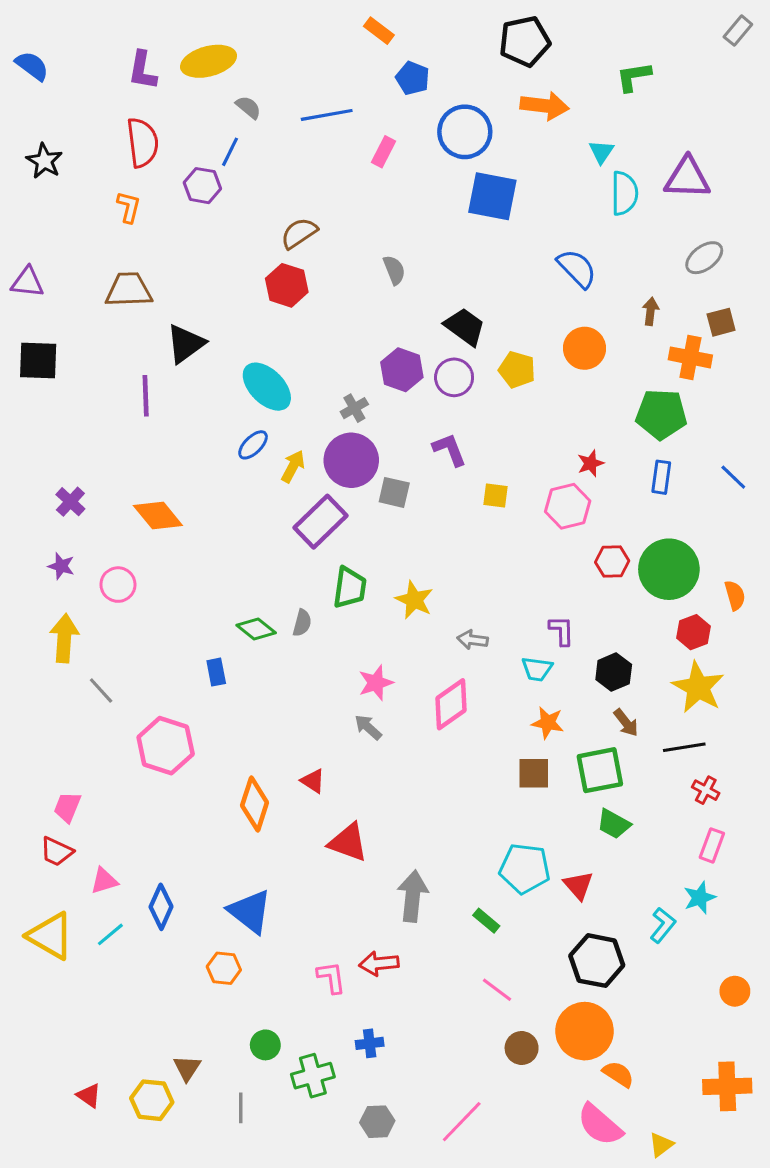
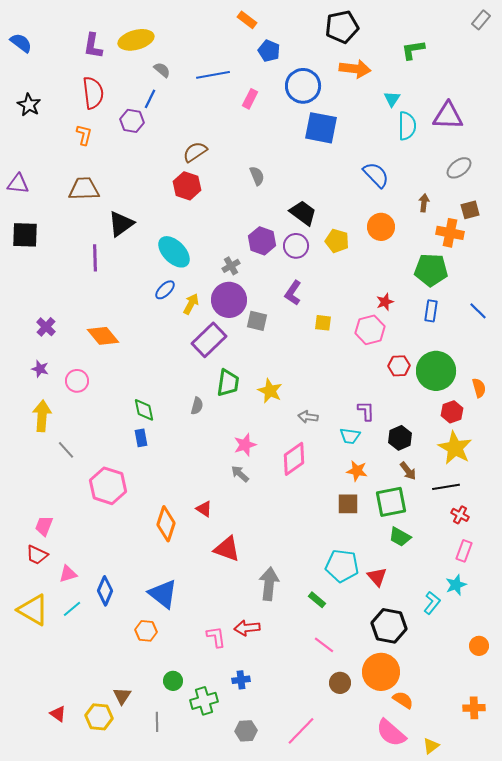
purple L-shape: (449, 450) -> (293, 293), turned -125
green diamond: (256, 629) -> (144, 410), moved, turned 40
orange cross: (727, 1086) -> (474, 708), size x0.7

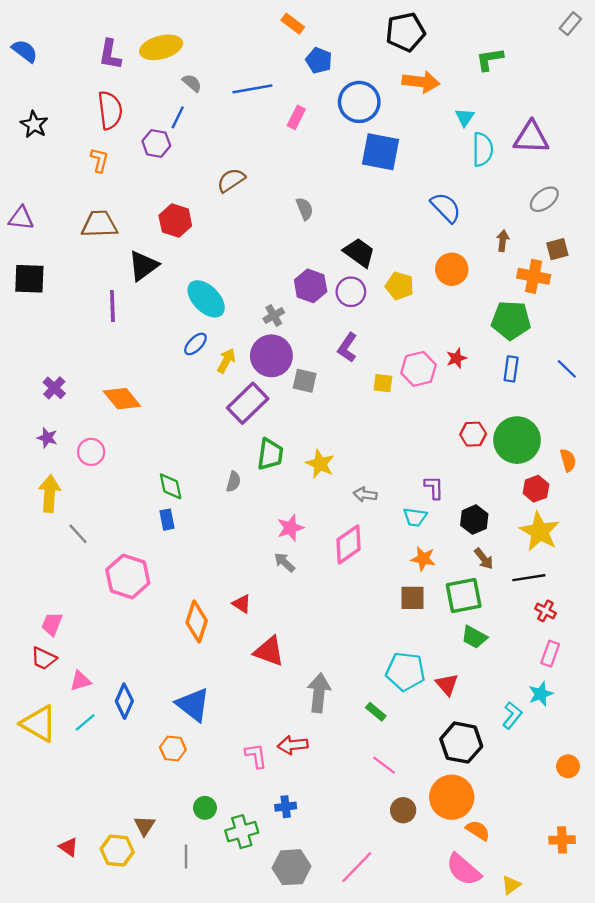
red hexagon: (187, 186) -> (175, 221), moved
pink hexagon: (370, 330) -> (419, 369), moved
gray hexagon: (246, 731) -> (292, 867), size x1.4

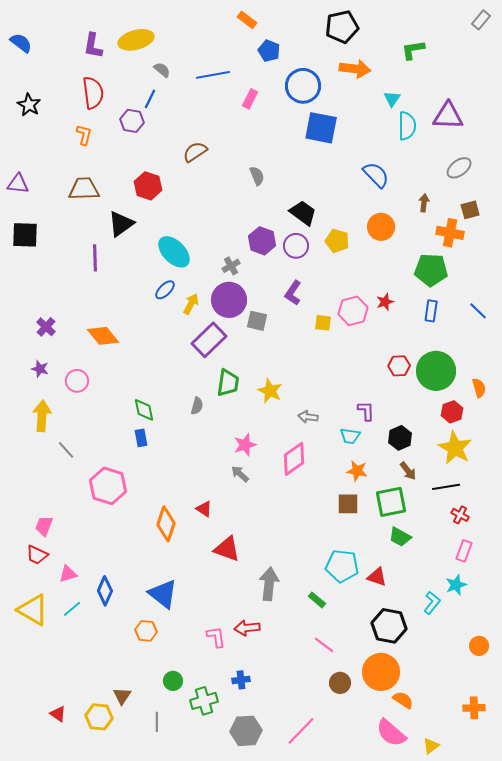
red triangle: (447, 684) -> (377, 577), turned -30

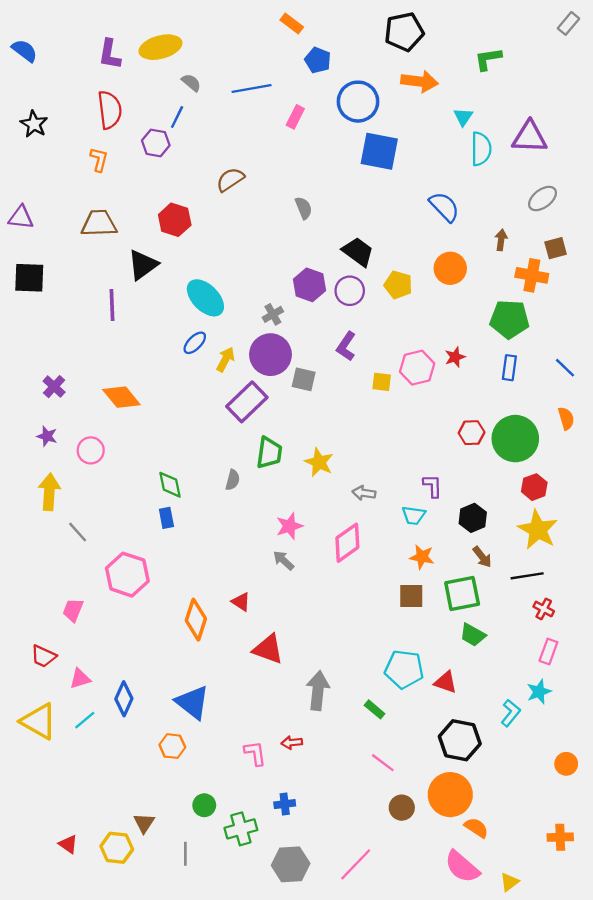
orange semicircle: (479, 388) -> (566, 418), moved
pink trapezoid: (44, 526) -> (73, 610), moved
red arrow: (247, 628) -> (292, 743), size x0.7

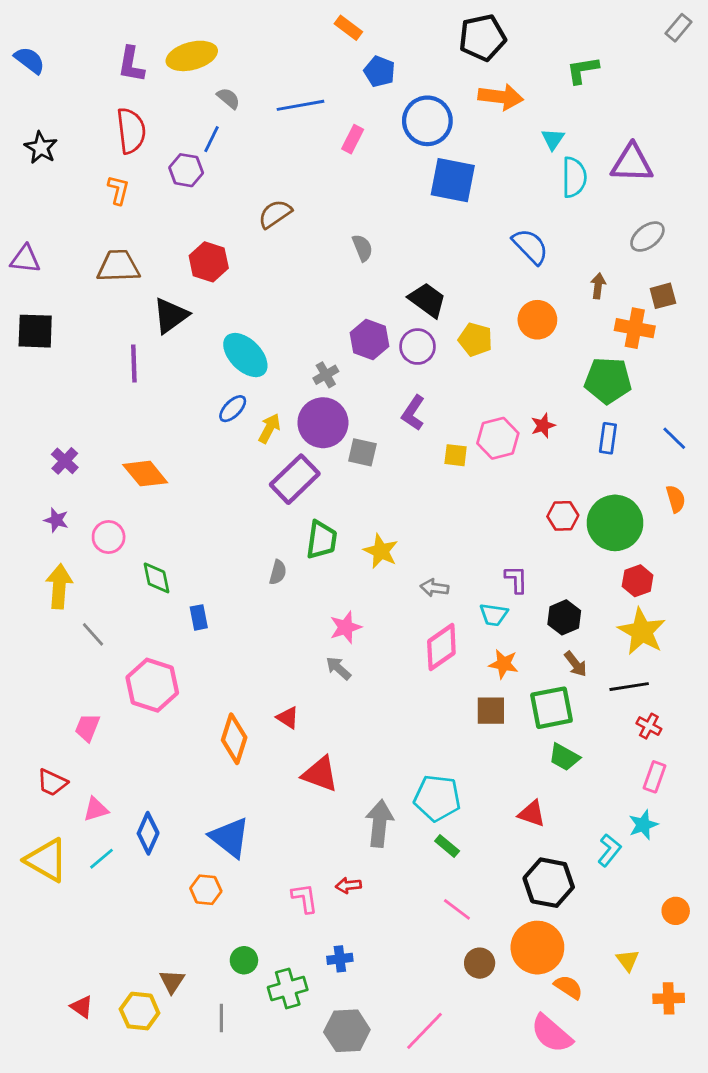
green diamond: (170, 485) -> (156, 578), moved
pink diamond: (347, 543) -> (441, 647), moved
cyan pentagon: (404, 669) -> (437, 798), moved
yellow triangle: (509, 882) -> (628, 960), moved, turned -30

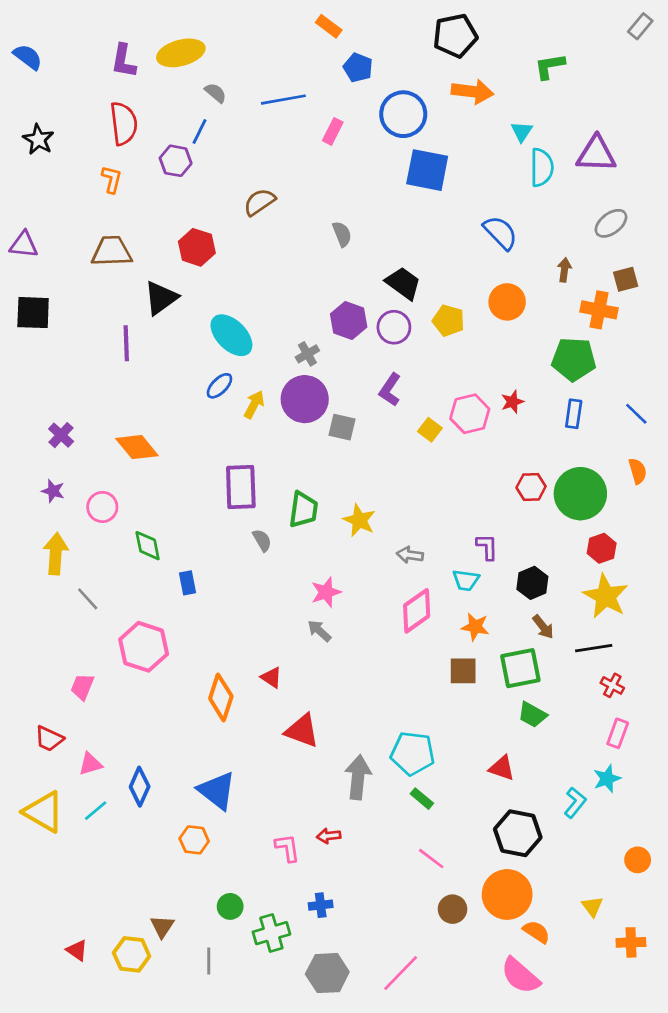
yellow square: (456, 455) -> (430, 430), turned 30
purple rectangle: (295, 479) -> (241, 487), moved, turned -48
gray semicircle: (278, 572) -> (262, 540), turned -45

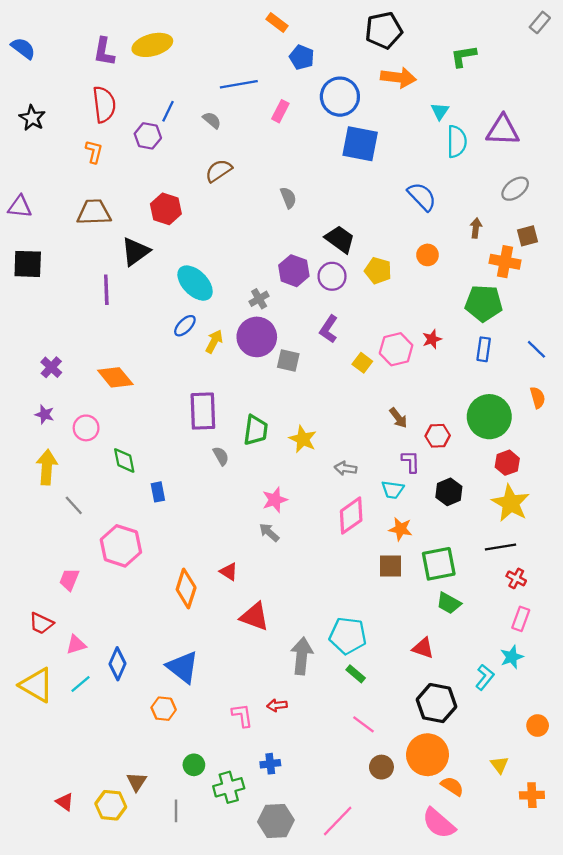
gray semicircle: (215, 93) -> (212, 120), moved
orange circle: (507, 302) -> (428, 255), size x0.7
red hexagon: (531, 487) -> (438, 436), moved
brown arrow: (543, 627) -> (398, 418), moved

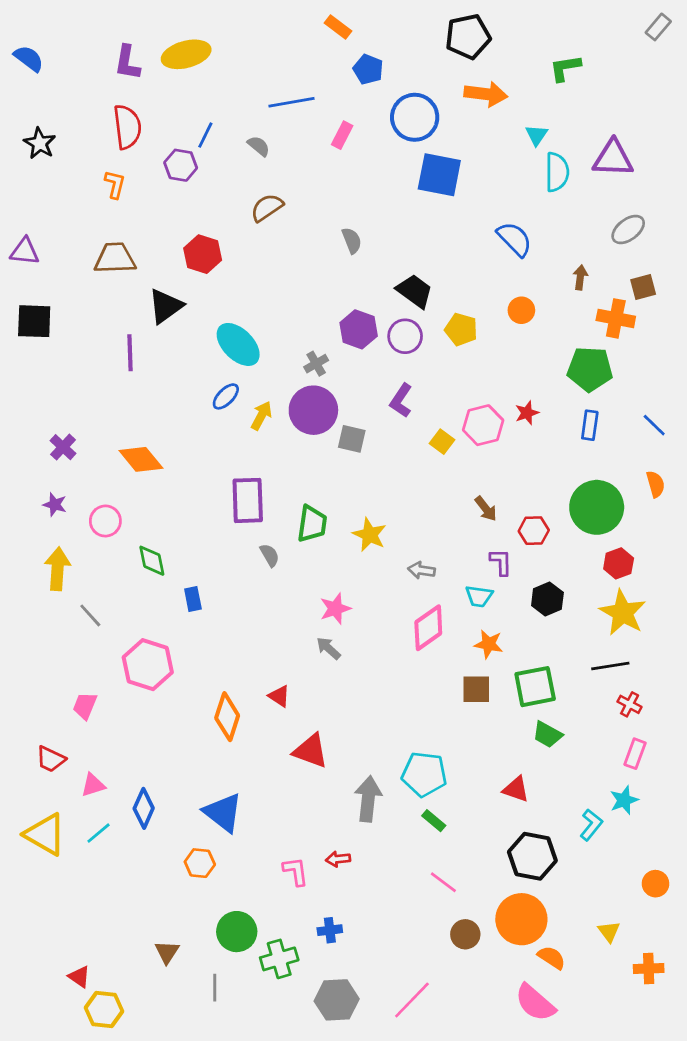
green circle: (194, 765) -> (237, 932), size x1.5
yellow hexagon: (111, 805) -> (104, 1010), moved

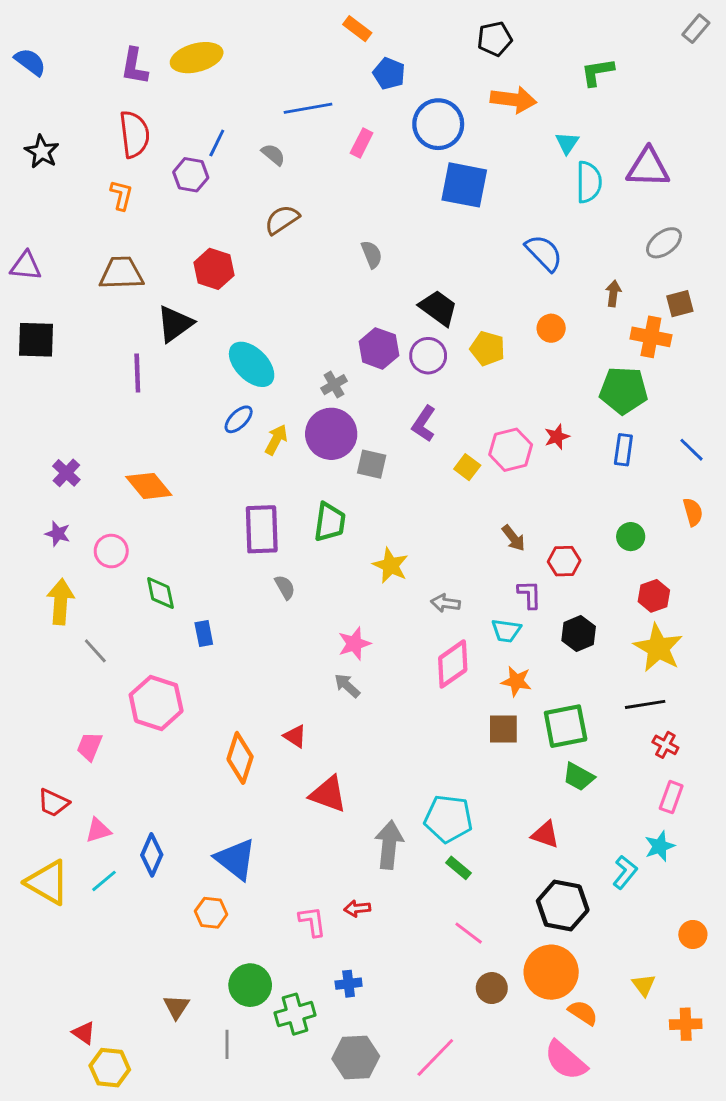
black pentagon: (468, 37) -> (495, 39), size x0.7
green circle: (597, 507) -> (631, 537), size x0.5
green trapezoid: (312, 524) -> (330, 522), moved

